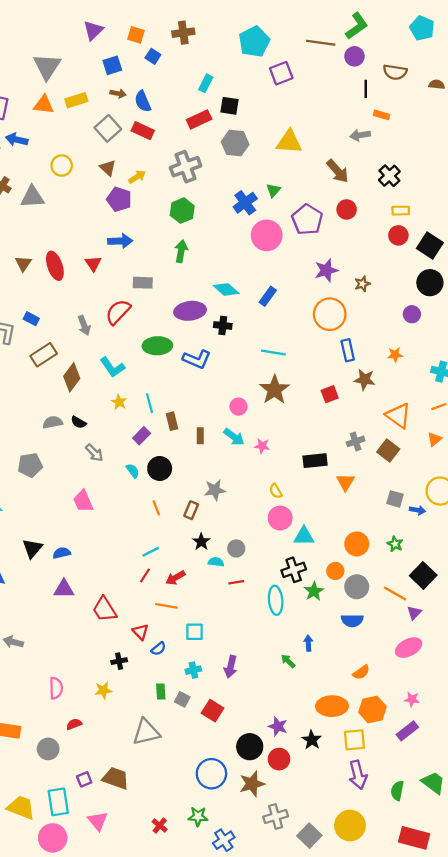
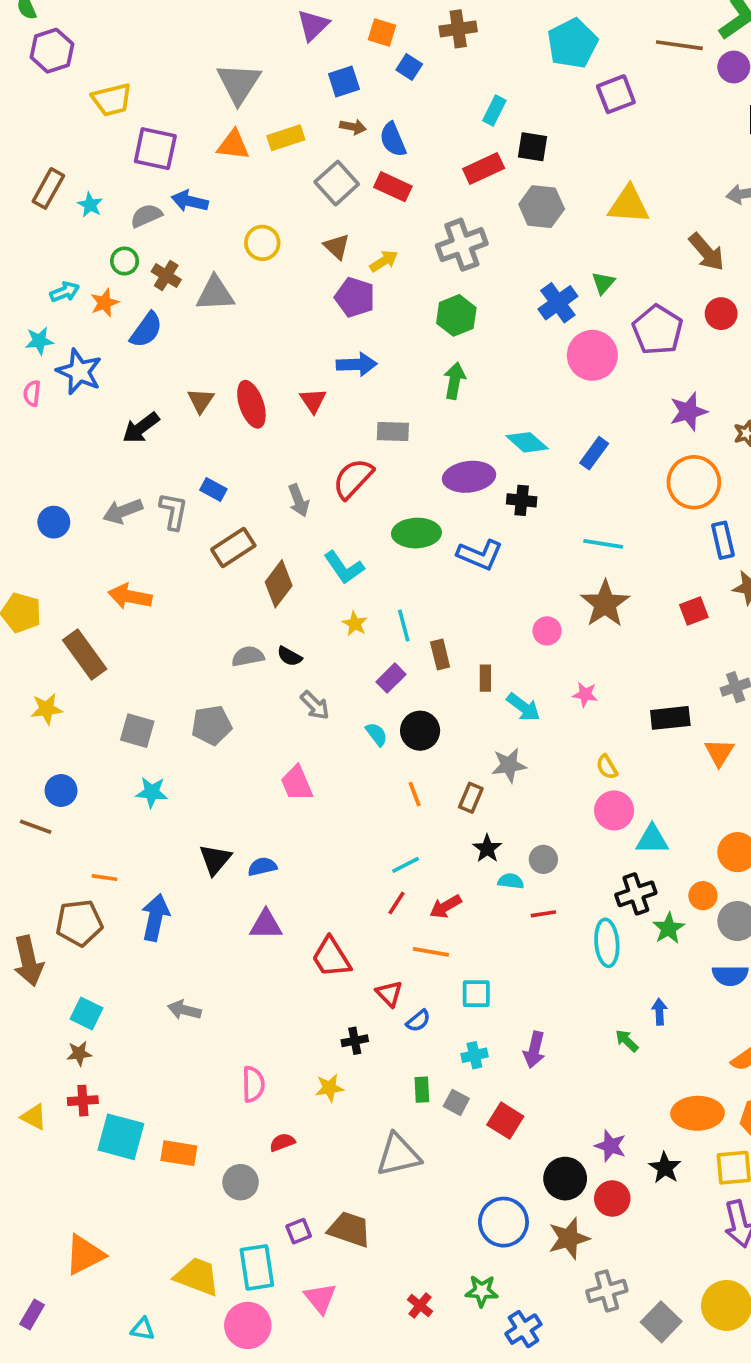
cyan arrow: (234, 437) -> (523, 707), moved

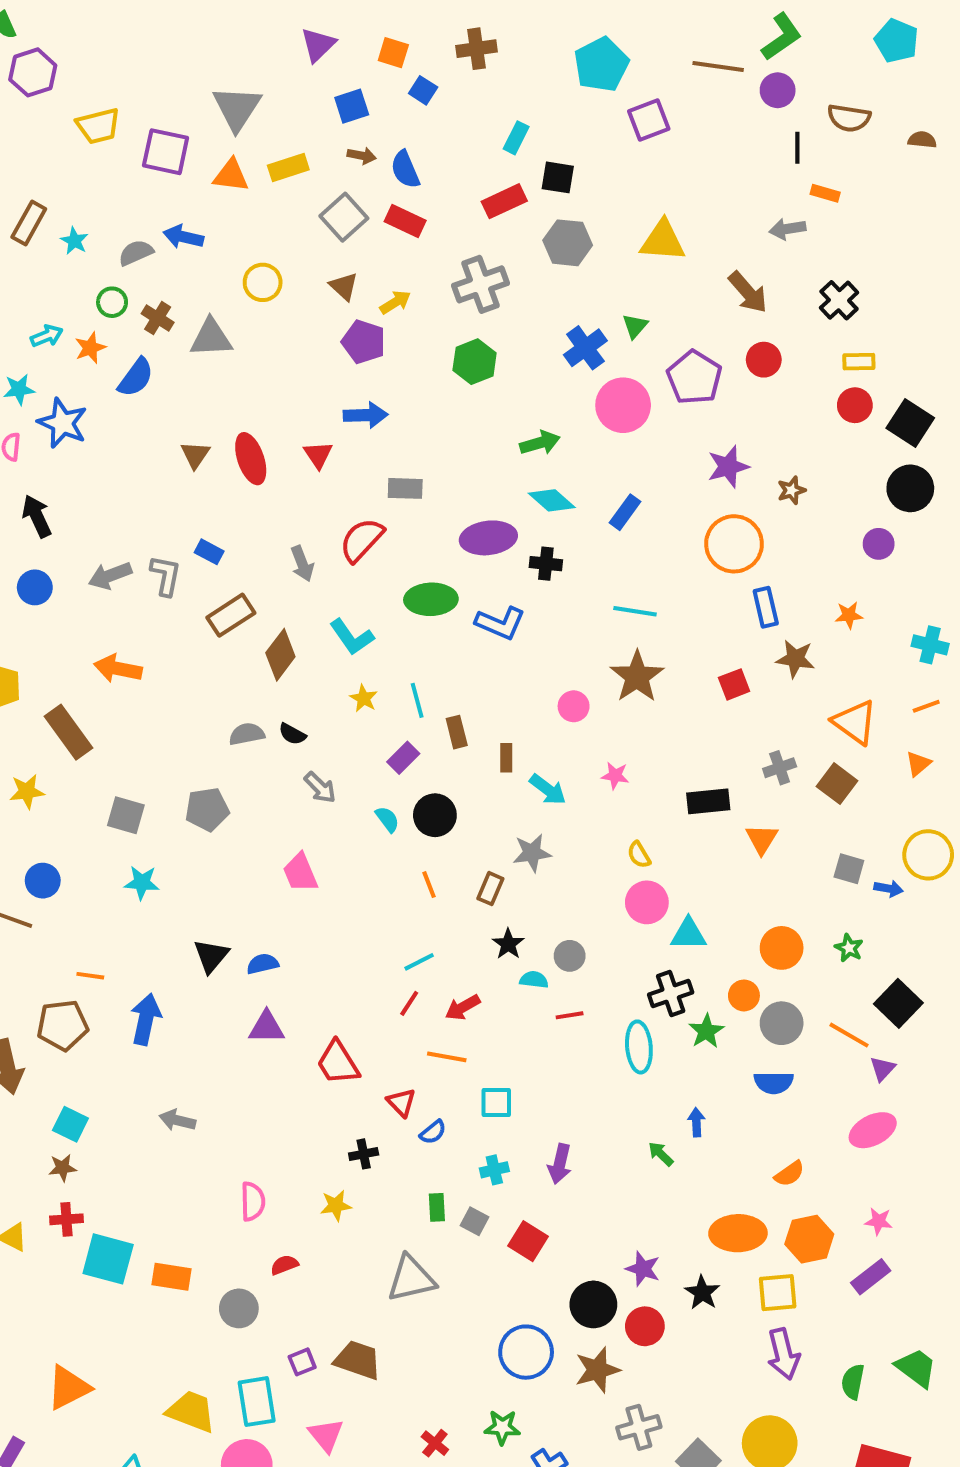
purple square: (155, 149) -> (166, 152), moved
green arrow: (455, 381) -> (540, 443), moved, turned 64
black arrow: (141, 428) -> (37, 516), moved, turned 102

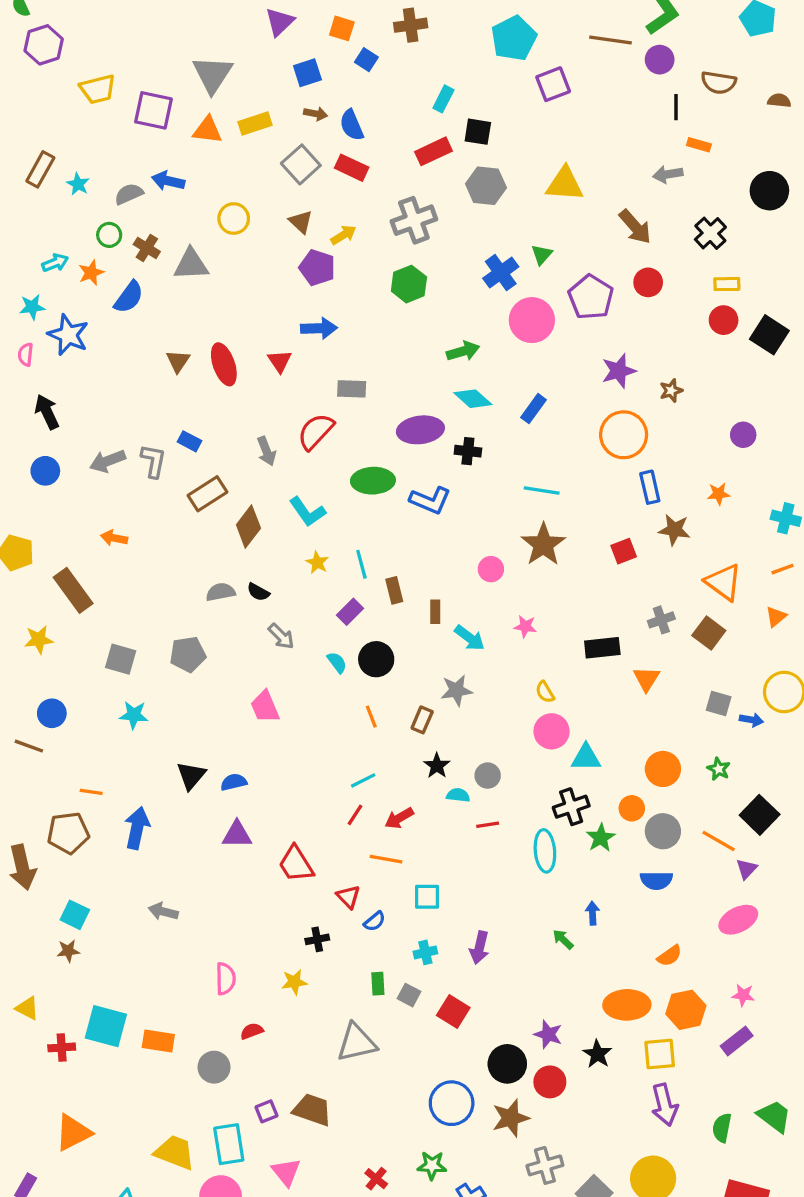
black circle: (910, 488) -> (769, 191), moved
orange arrow: (118, 669) -> (114, 538), size x0.7
red cross: (66, 1219) -> (62, 1047), moved

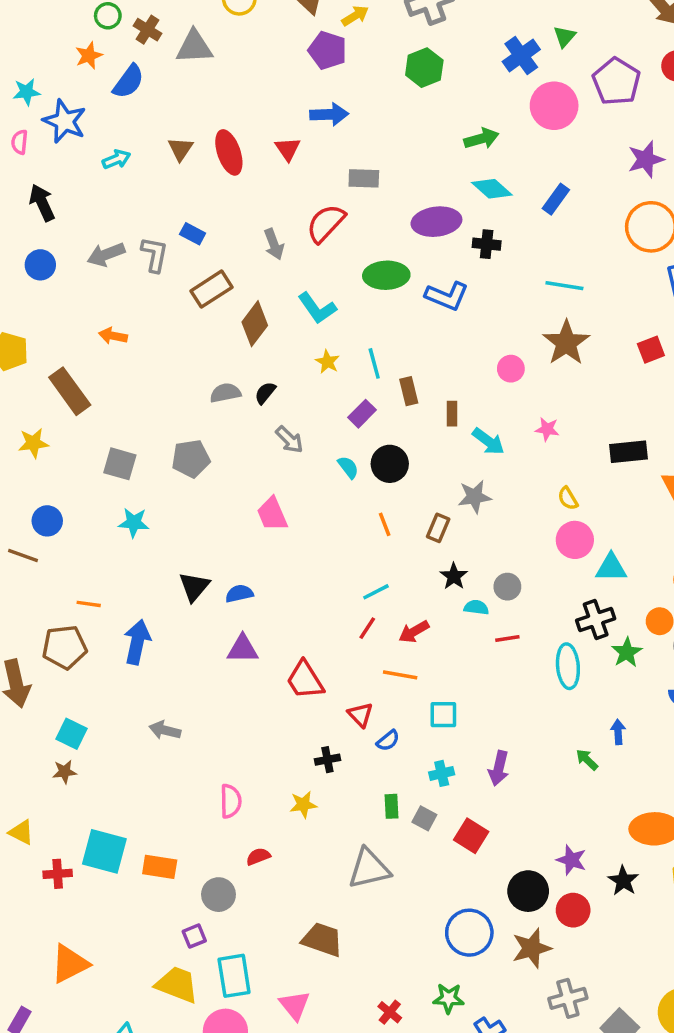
cyan arrow: (55, 263) -> (116, 159), moved
black semicircle: (258, 592) -> (265, 393), turned 100
purple square: (266, 1111) -> (194, 936), moved

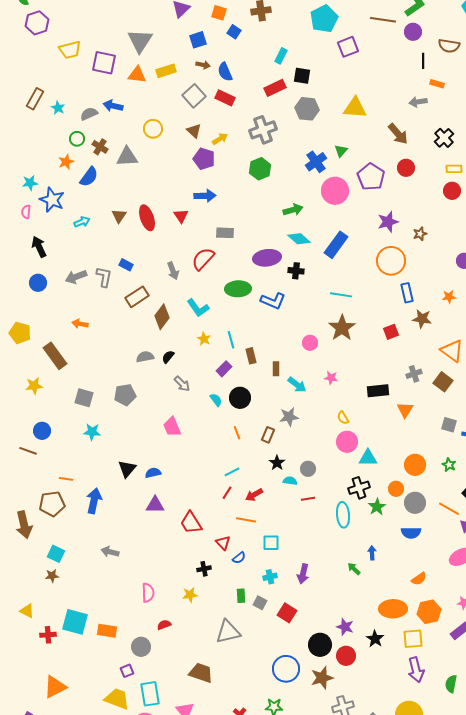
blue rectangle: (556, 199) -> (336, 245), size x1.5

